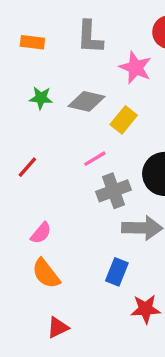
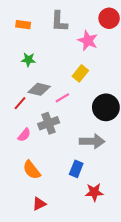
gray diamond: (87, 101) -> (39, 89), moved
gray cross: (114, 191) -> (49, 123), moved
pink semicircle: (41, 233) -> (24, 135), moved

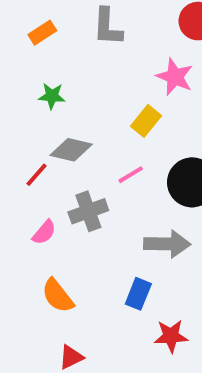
orange rectangle: (23, 25) -> (42, 33), turned -40
pink star: (88, 41) -> (175, 77), moved
pink line: (62, 98) -> (131, 175), moved

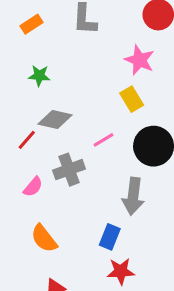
yellow rectangle: (146, 121) -> (132, 99), moved, turned -70
gray arrow: (167, 244) -> (133, 196), turned 96
red star: (171, 336) -> (121, 271), moved

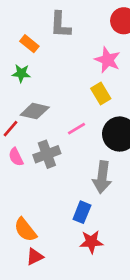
orange rectangle: (31, 24) -> (29, 44), moved, turned 72
pink semicircle: (33, 187) -> (16, 157), moved, turned 114
orange semicircle: (44, 238) -> (25, 230), moved

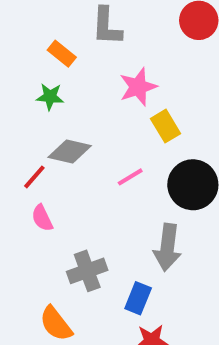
pink star: (108, 60) -> (138, 87), moved, turned 30
gray cross: (47, 154) -> (87, 271), moved

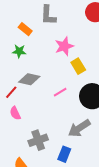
gray arrow: (167, 247) -> (79, 128), turned 50

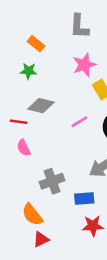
gray L-shape: (48, 15) -> (79, 26), moved
red line: (11, 92) -> (19, 122), turned 56
blue rectangle: (64, 154) -> (84, 199), turned 63

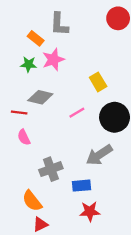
gray L-shape: (79, 26) -> (59, 24), moved
pink star: (84, 65) -> (53, 60), moved

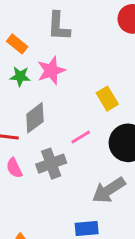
orange rectangle: (36, 38) -> (17, 44), moved
gray diamond: (40, 97) -> (35, 118), turned -50
gray cross: (51, 169) -> (51, 164), moved

